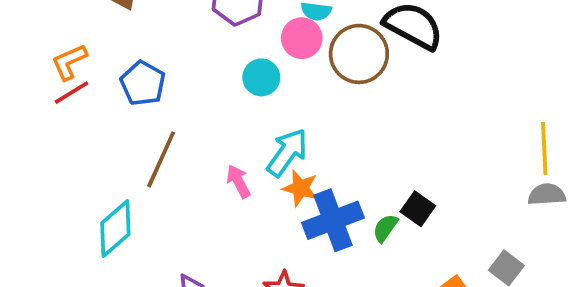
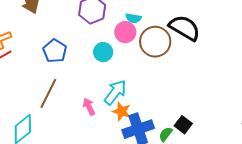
blue pentagon: (143, 83) -> (55, 51), moved

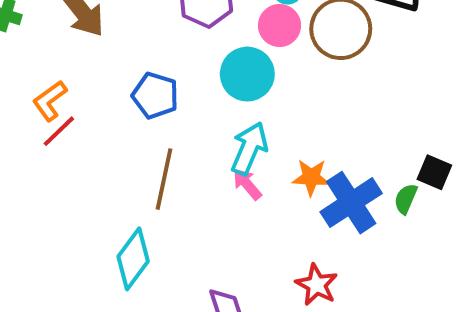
cyan circle: (103, 52) -> (247, 74), size x1.4
cyan arrow: (115, 92) -> (249, 148), moved

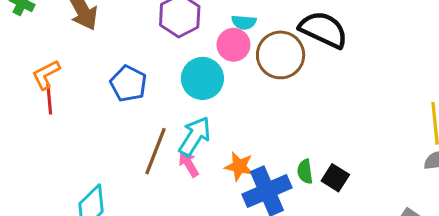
red line: (59, 131) -> (49, 99), turned -60
brown line: (164, 179) -> (156, 151), moved
green semicircle: (406, 199) -> (305, 172), moved, turned -40

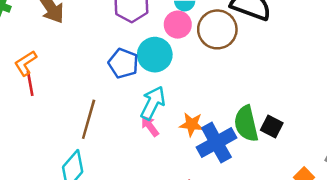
blue pentagon: (128, 84) -> (123, 63), moved
brown line: (156, 151) -> (89, 119), moved
green semicircle: (305, 172) -> (246, 124), size x1.8

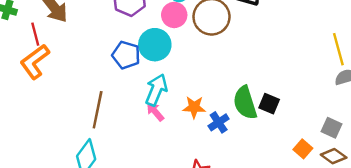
orange L-shape: (26, 63) -> (35, 62), size x1.4
red line: (30, 83) -> (35, 34), moved
blue cross: (216, 143) -> (219, 122), size x0.6

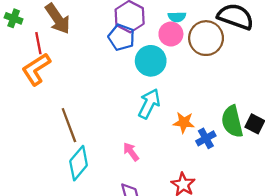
blue pentagon: (126, 55) -> (121, 37), moved
brown line: (98, 110) -> (69, 125), moved, turned -36
pink arrow: (155, 112) -> (131, 152), moved

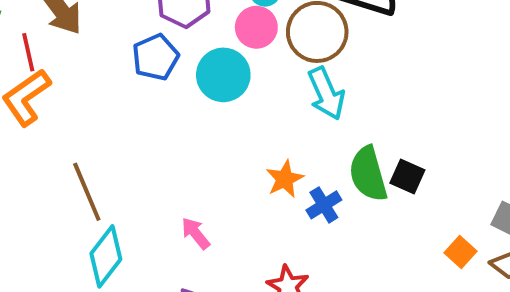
blue pentagon: (121, 37) -> (155, 57), moved, turned 30
cyan arrow: (149, 104) -> (326, 94), moved, turned 132
orange star: (184, 122) -> (285, 179), turned -30

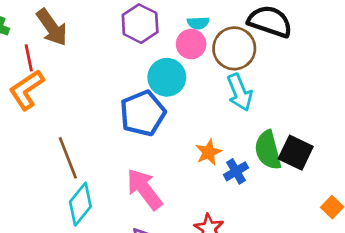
blue pentagon: (155, 57) -> (143, 113), moved, size x1.4
black square: (407, 176) -> (296, 153), size x1.4
pink arrow: (196, 233) -> (144, 189), size x1.8

